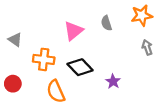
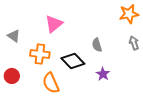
gray semicircle: (106, 23) -> (97, 45), moved
pink triangle: (73, 31) -> (54, 24), moved

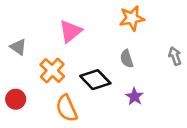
orange star: (129, 14) -> (132, 18), moved
orange cross: (40, 54) -> (52, 70), turned 36

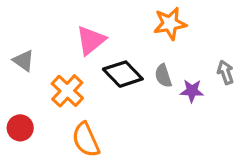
black diamond: (95, 80) -> (123, 74), moved
purple star: (134, 97) -> (192, 91), moved, turned -30

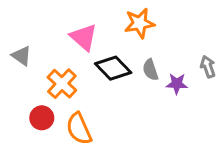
orange star: (170, 24) -> (140, 23), moved
pink triangle: (91, 40) -> (84, 37), turned -40
red circle: (20, 128) -> (42, 118), moved

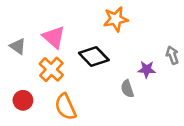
pink triangle: (84, 37) -> (54, 37), moved
gray semicircle: (150, 70) -> (127, 89), moved
red circle: (42, 118) -> (23, 100), moved

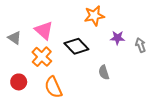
purple star: (147, 69) -> (117, 38), moved

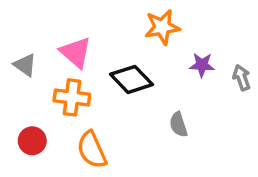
orange cross: (42, 57) -> (72, 97), turned -36

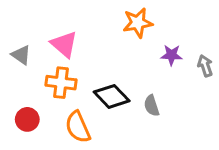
black diamond: (132, 79) -> (112, 96), moved

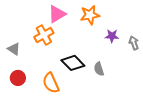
pink triangle: (64, 44) -> (57, 14), moved, turned 48
gray triangle: (21, 55) -> (14, 49), moved
orange cross: (61, 83) -> (44, 35), moved, turned -36

